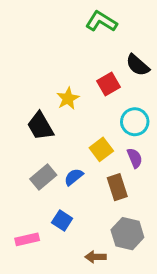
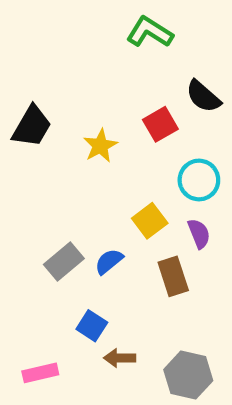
black trapezoid: (40, 126) -> (32, 126), moved, turned -120
gray hexagon: (127, 234) -> (188, 375), moved
pink rectangle: (27, 239) -> (40, 373), moved
brown arrow: (95, 257) -> (120, 358), moved

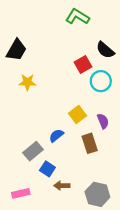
black trapezoid: (32, 126) -> (16, 50), moved
yellow star: (100, 146) -> (27, 82), moved, turned 30
cyan circle: (199, 180) -> (101, 81), moved
gray rectangle: (64, 261) -> (33, 151), moved

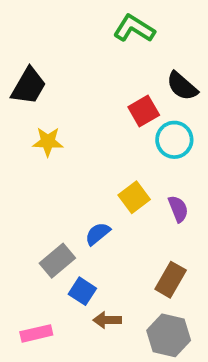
brown rectangle: (90, 143) -> (171, 280), moved, turned 48

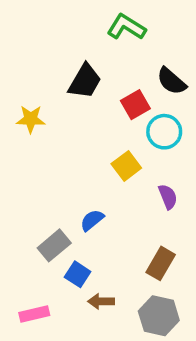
black trapezoid: (29, 86) -> (85, 81), moved
yellow star: (48, 142) -> (31, 119), moved
yellow square: (134, 197) -> (126, 166), moved

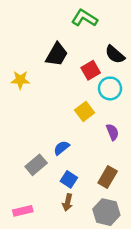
blue square: (78, 274) -> (69, 179), moved
brown arrow: (101, 301) -> (68, 202), turned -77

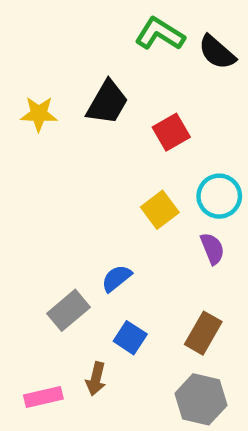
black semicircle: (115, 54) -> (217, 52), moved
yellow star: (20, 80) -> (39, 114), moved
cyan circle: (110, 88) -> (219, 196), moved
brown arrow: (68, 202) -> (96, 379), moved

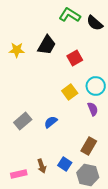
gray rectangle: (69, 310) -> (23, 121), moved
blue square: (130, 338) -> (65, 164), moved
brown arrow: (96, 379) -> (42, 166), turned -32

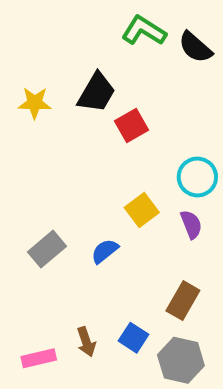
red square: (75, 58) -> (131, 126), moved
yellow square: (70, 92) -> (142, 210), moved

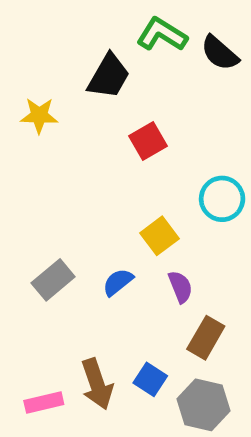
black trapezoid: (96, 93) -> (109, 76), moved
purple semicircle: (191, 224) -> (180, 287), moved
brown arrow: (86, 342) -> (97, 384), size x1.5

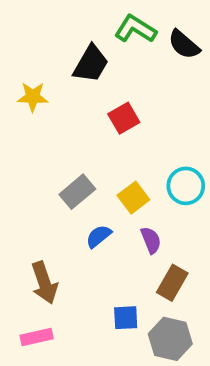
cyan circle: (222, 199) -> (186, 186), moved
gray rectangle: (53, 280) -> (77, 192), moved
blue square: (150, 379) -> (126, 318), turned -36
brown arrow: (97, 384) -> (44, 283), moved

